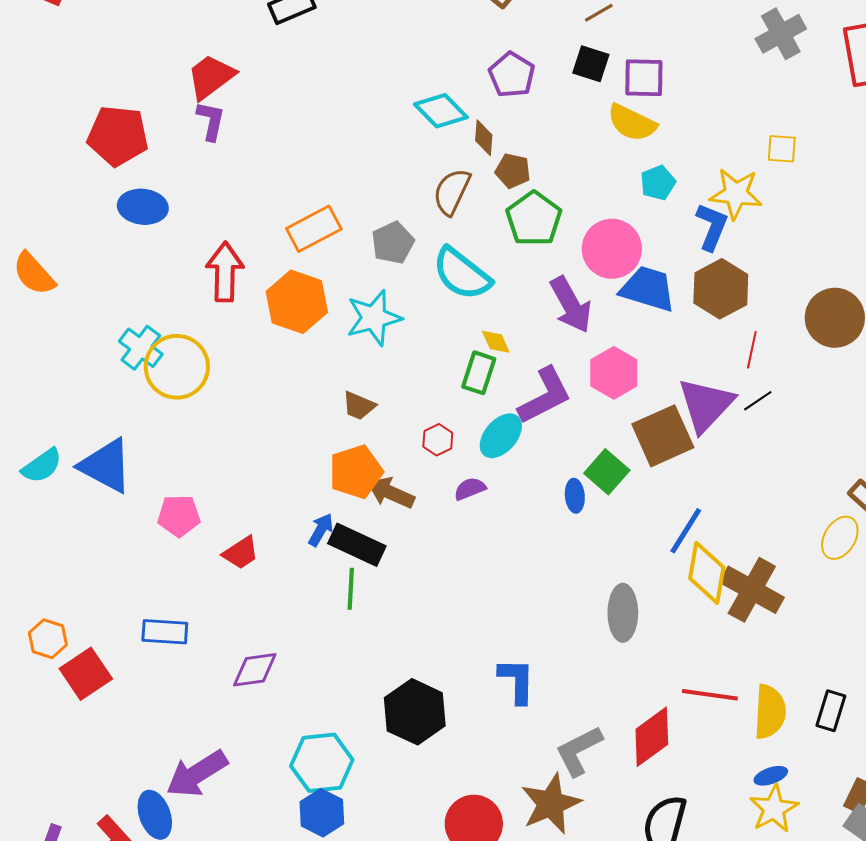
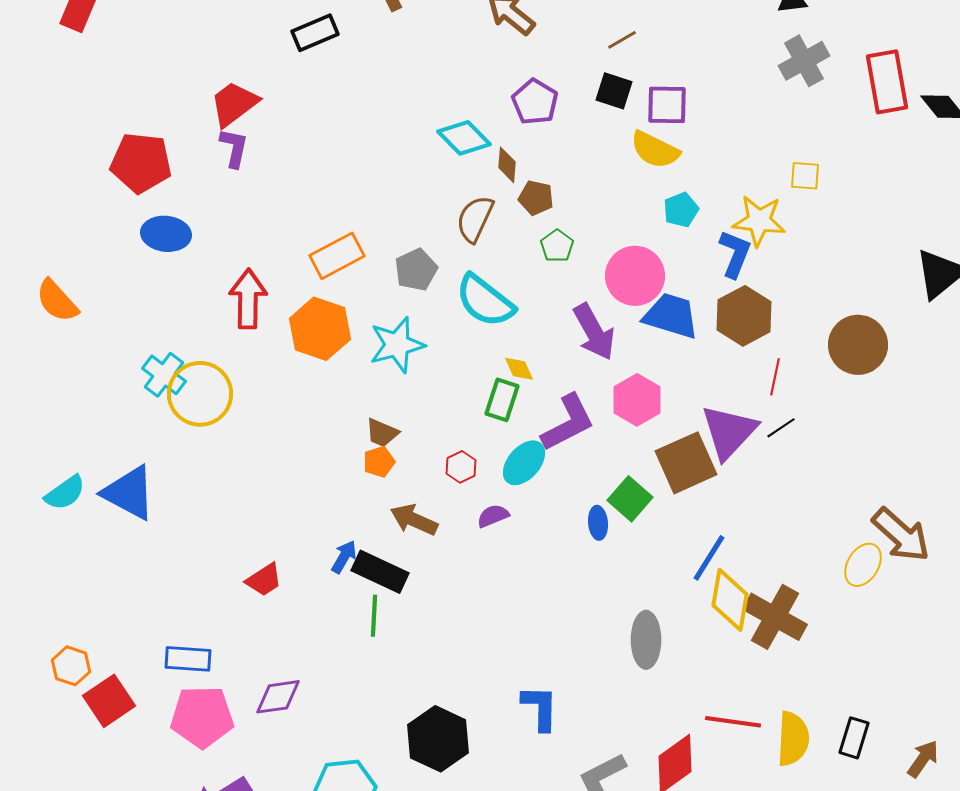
green pentagon: (534, 219) -> (557, 246), size x0.6
orange pentagon: (356, 472) -> (379, 462), moved, size x0.6
pink pentagon: (179, 516) -> (202, 717), moved, size x1.5

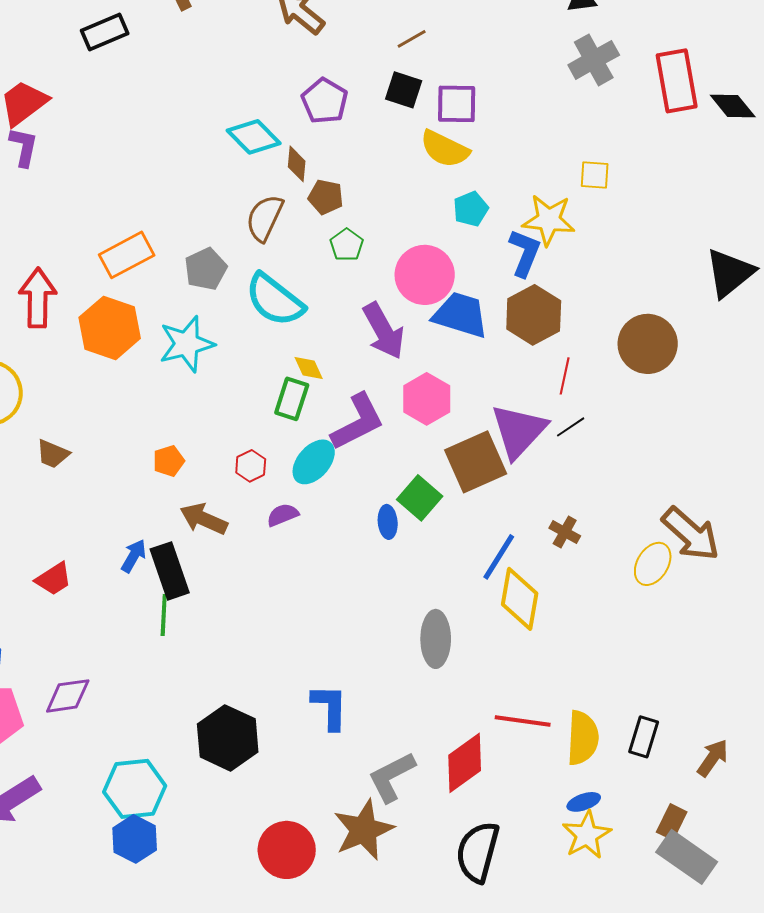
brown trapezoid: (382, 433) -> (53, 454), moved
black rectangle: (380, 572) -> (170, 571), turned 46
brown cross: (775, 617) -> (565, 532), moved, size x0.5

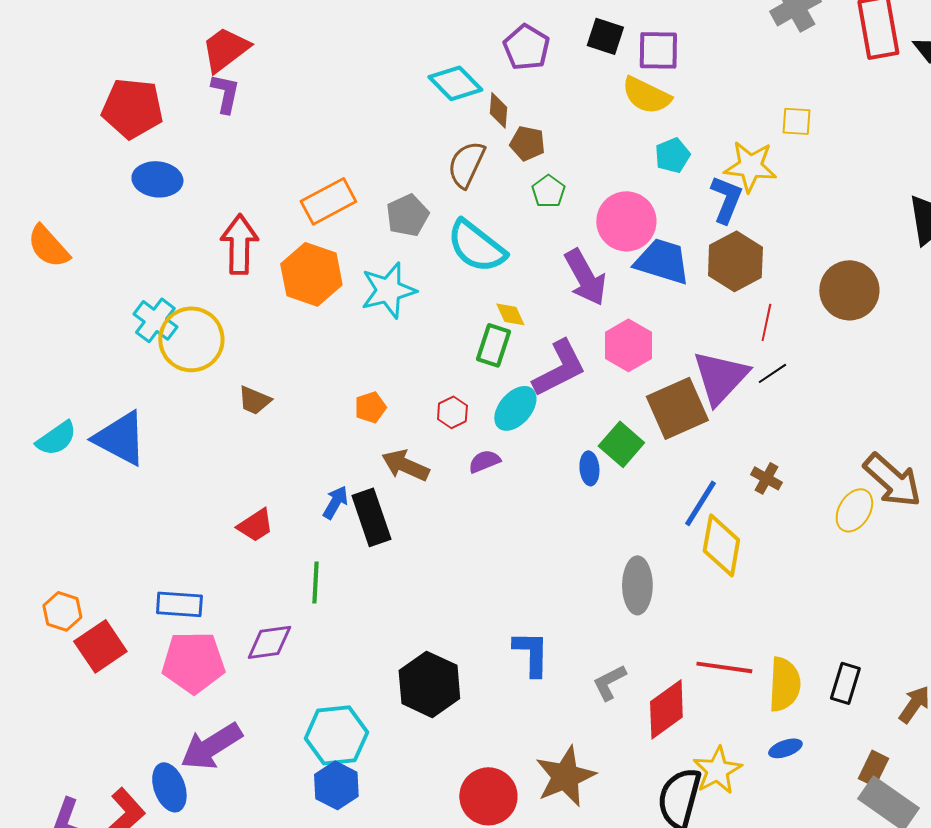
green line: (164, 615) -> (315, 582), moved
gray L-shape: (392, 777) -> (609, 682), moved, size x0.7
yellow star: (587, 835) -> (717, 770), moved

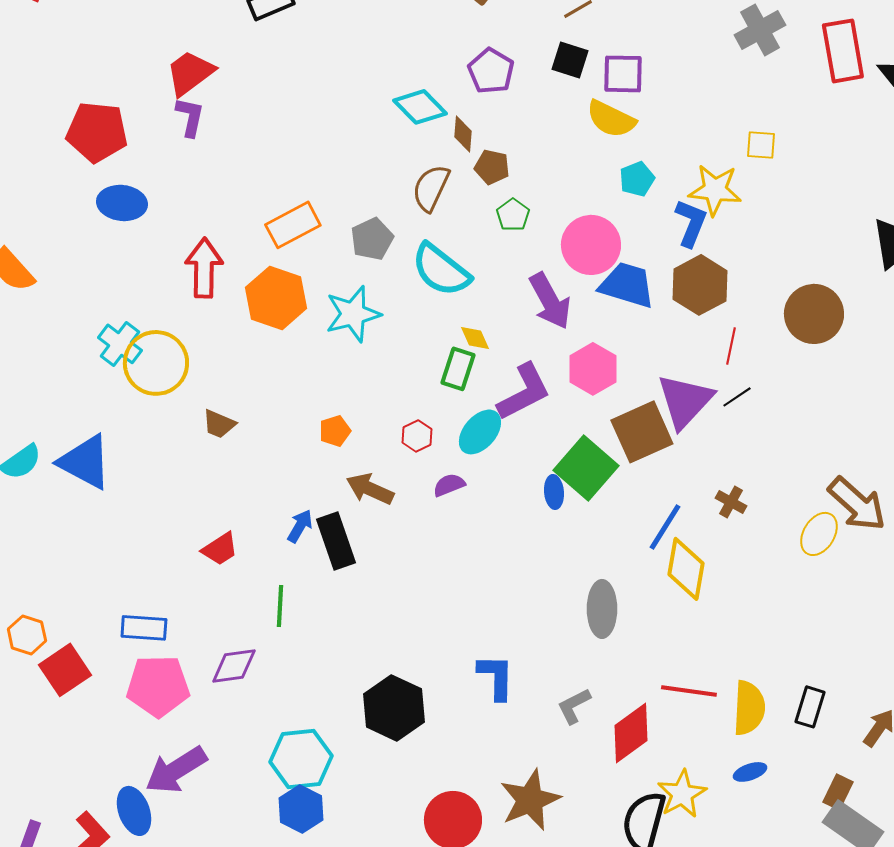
green square: (621, 444) -> (586, 468), size x1.4

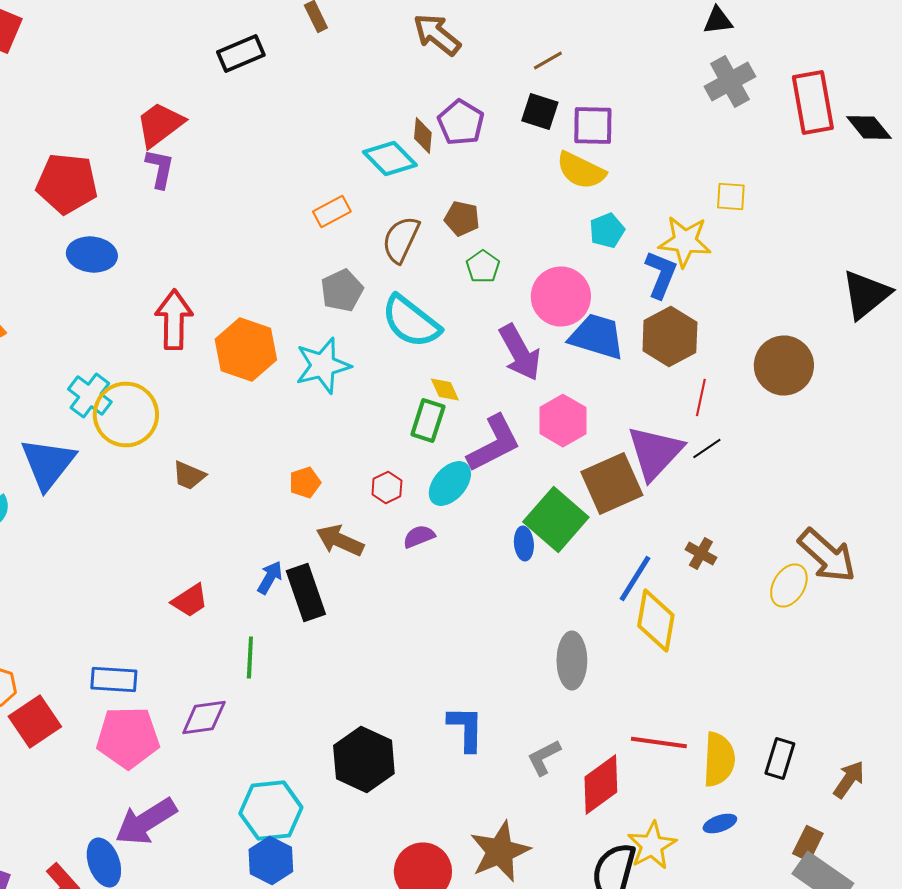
brown diamond: (463, 134) -> (423, 136), moved
orange rectangle: (293, 225) -> (332, 212), moved, size x0.7
blue triangle: (85, 462) -> (48, 464), moved, turned 40

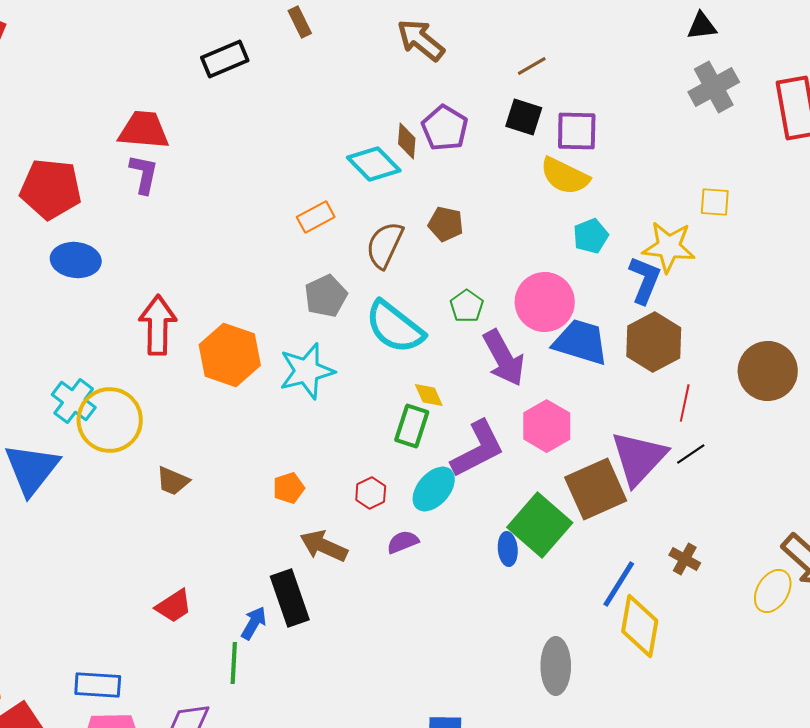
red trapezoid: (160, 124) -> (144, 130), turned 42
green pentagon: (483, 266) -> (467, 306), moved
blue arrow: (270, 578) -> (254, 623), moved

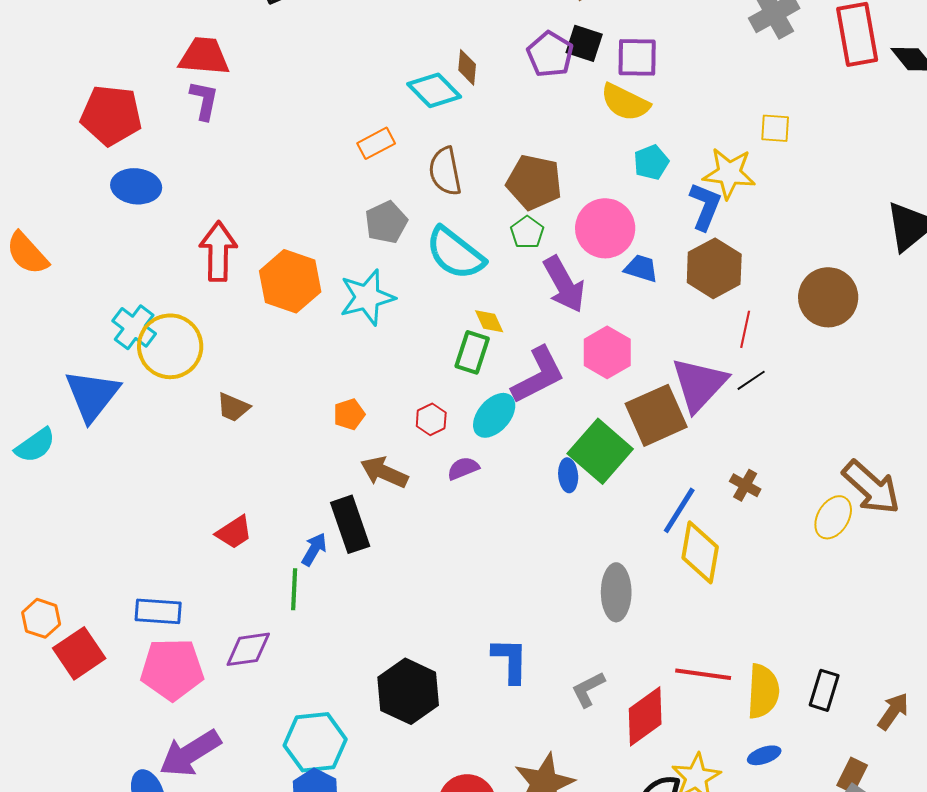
purple pentagon: (445, 128) -> (550, 54), moved
brown pentagon: (446, 224) -> (534, 182), moved, size x1.6
brown semicircle: (385, 245) -> (445, 171), turned -36
blue trapezoid: (581, 342) -> (641, 268), size x0.6

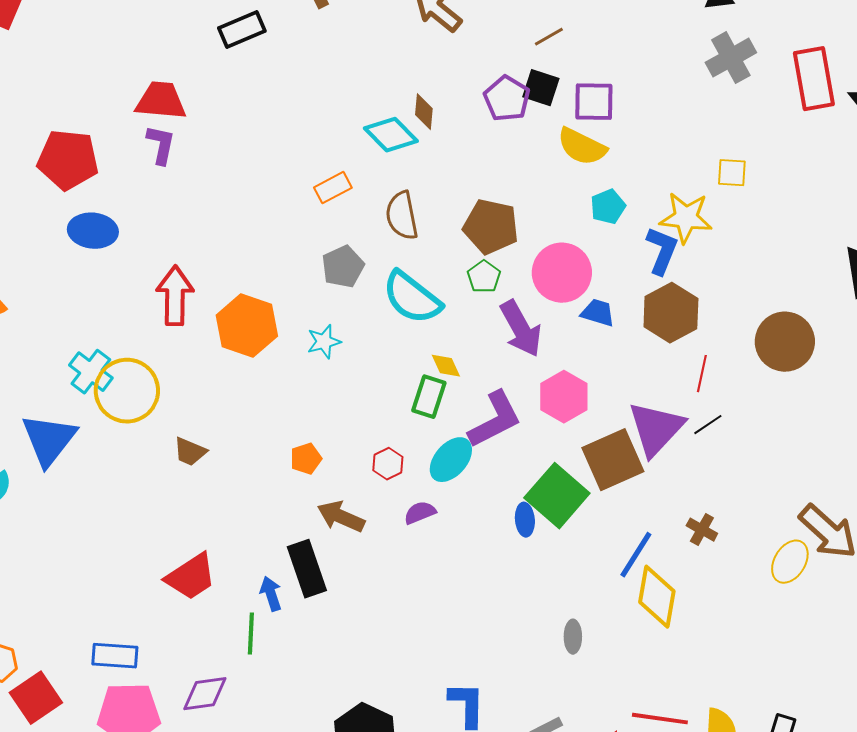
cyan star: (367, 297) -> (324, 342), size x0.6
red trapezoid: (234, 532) -> (191, 577), size x1.4
blue arrow: (314, 549) -> (271, 594), turned -48
gray ellipse: (616, 592) -> (573, 637), size x0.6

